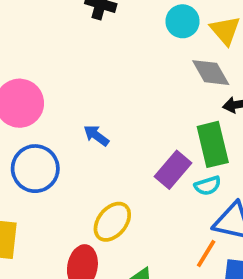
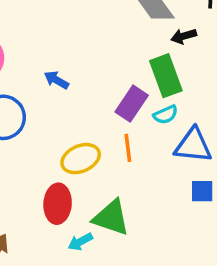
yellow ellipse: (112, 222) -> (81, 159), turned 33
orange line: (206, 253) -> (128, 148), moved, turned -32

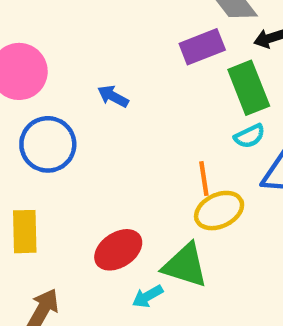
purple rectangle: (132, 104) -> (202, 47), moved, turned 36
yellow ellipse: (81, 159) -> (219, 211), moved
red ellipse: (58, 204) -> (118, 250), turned 54

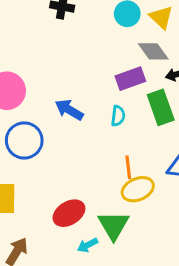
blue arrow: (113, 96) -> (69, 110), size x1.4
cyan semicircle: (250, 136) -> (118, 116), moved, turned -60
green triangle: (185, 265) -> (114, 225), turned 40

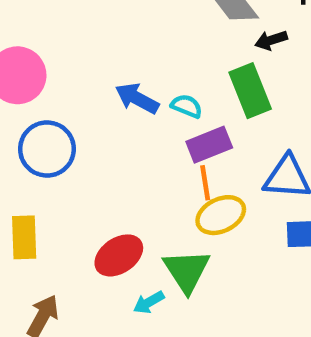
purple rectangle: (130, 79) -> (209, 145), moved
blue arrow: (69, 110) -> (137, 98), moved
cyan semicircle: (118, 116) -> (187, 106), turned -72

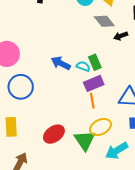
green rectangle: (250, 91) -> (95, 62), moved, size x0.7
yellow ellipse: (221, 215) -> (100, 127), moved
cyan arrow: (149, 302) -> (117, 151), moved, size x1.6

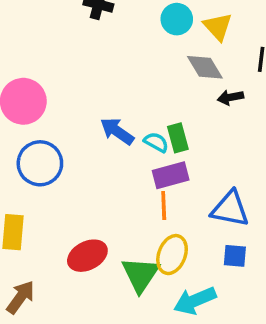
yellow ellipse: (100, 127) -> (172, 255), turned -50

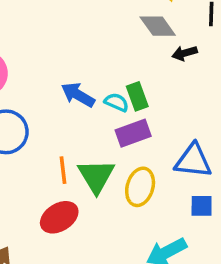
orange line: (164, 206) -> (63, 170), moved
yellow ellipse: (172, 255) -> (140, 187), moved
green triangle: (140, 275) -> (96, 176), moved

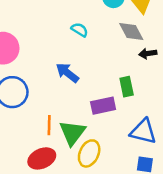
green rectangle: (137, 96) -> (127, 87), moved
cyan semicircle: (117, 102) -> (80, 30), moved
yellow ellipse: (140, 187) -> (89, 153), moved

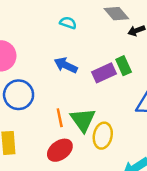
purple rectangle: (103, 106) -> (104, 73), moved

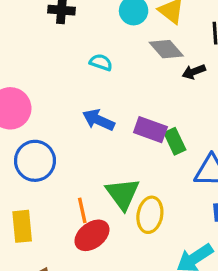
green rectangle: (124, 66) -> (175, 141), moved
purple rectangle: (104, 73) -> (150, 130), turned 45
orange line: (60, 118) -> (82, 210), moved

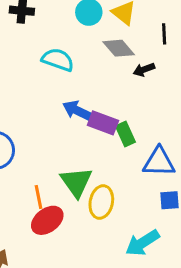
cyan semicircle: (101, 62) -> (58, 60), size x1.5
blue arrow: (98, 120) -> (77, 111), moved

